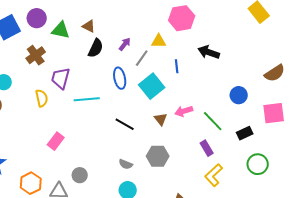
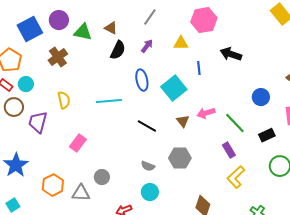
gray line: (142, 58) -> (150, 17), moved
purple trapezoid: (61, 78) -> (38, 122), moved

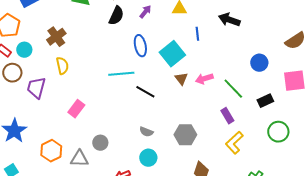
brown cross: (58, 57) -> (56, 37), moved
cyan line: (109, 101) -> (121, 74), moved
brown triangle: (183, 121) -> (181, 79), moved
gray hexagon: (180, 158) -> (185, 135), moved

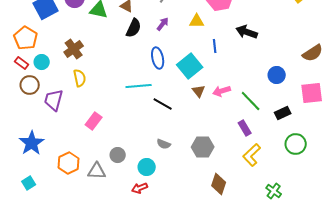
cyan circle: (148, 158) -> (147, 167), moved

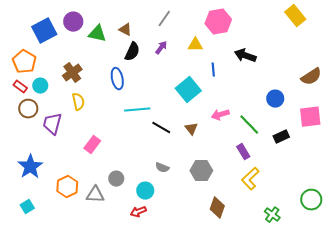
blue ellipse: (158, 58) -> (117, 79), moved
brown triangle: (199, 91) -> (191, 129), moved
green circle: (296, 144) -> (311, 200), moved

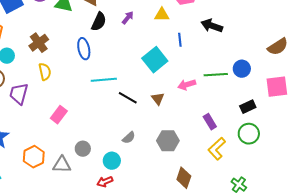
green line: (249, 125) -> (216, 75), moved, turned -50
gray semicircle: (162, 168) -> (129, 138), turned -64
green circle: (311, 200) -> (249, 134), moved

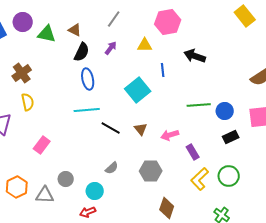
blue ellipse: (84, 49) -> (88, 79), moved
blue circle: (242, 69) -> (225, 111), moved
pink arrow: (187, 85) -> (170, 135), moved
green circle: (249, 134) -> (229, 176), moved

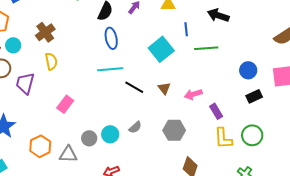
green line: (199, 105) -> (206, 48), moved
yellow L-shape: (200, 179) -> (223, 138), turned -50
cyan circle: (95, 191) -> (110, 134), moved

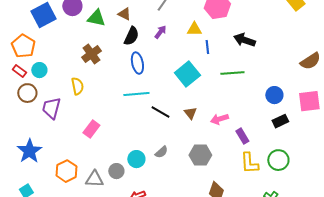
blue line: (186, 29) -> (207, 47), moved
brown cross: (45, 32) -> (91, 54), moved
gray circle: (89, 138) -> (116, 171), moved

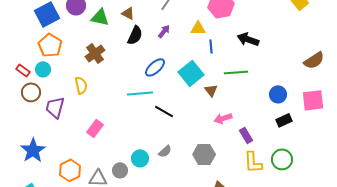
orange pentagon: (23, 46) -> (50, 45), moved
blue ellipse: (137, 63) -> (155, 67), moved, turned 60
brown triangle: (190, 113) -> (211, 90), moved

